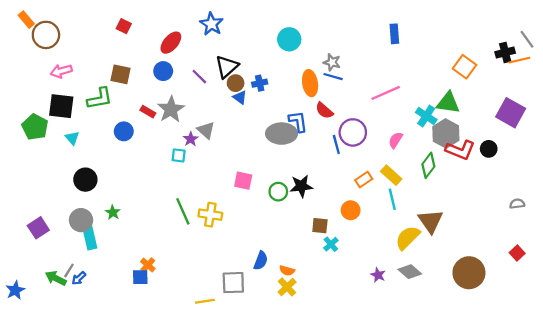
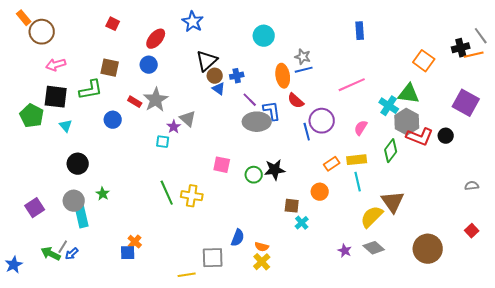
purple line: (199, 77) -> (250, 100), moved
blue line: (333, 77) -> (304, 70), turned -30
yellow rectangle: (391, 175) -> (357, 160), turned -48

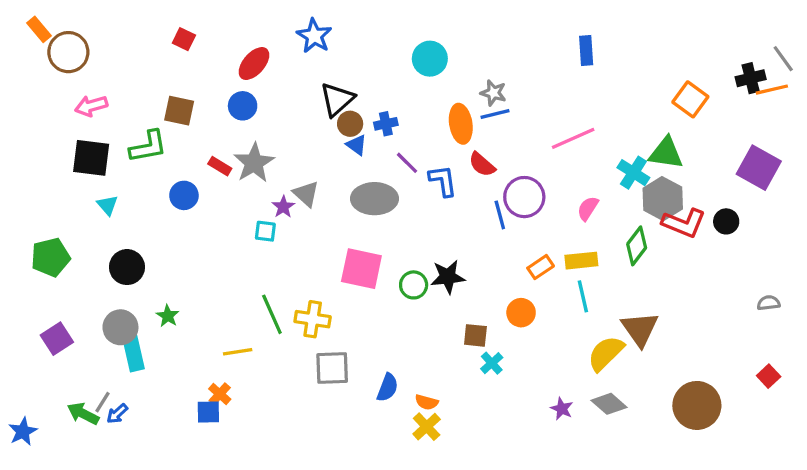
green pentagon: (32, 116) -> (50, 257), moved, turned 30
gray ellipse: (257, 122) -> (374, 199), moved
pink square: (222, 165) -> (361, 269), size x1.5
gray square: (213, 258) -> (332, 368), moved
yellow line: (187, 275) -> (238, 352), moved

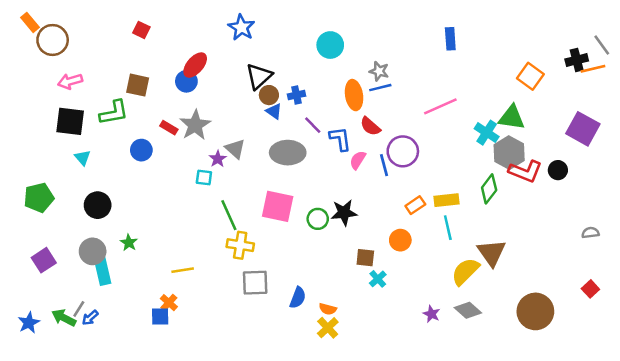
red ellipse: (254, 64) -> (195, 65), moved
pink semicircle: (588, 208) -> (358, 160), moved
green line: (272, 314) -> (229, 215), moved
blue star: (23, 432) -> (29, 323), moved

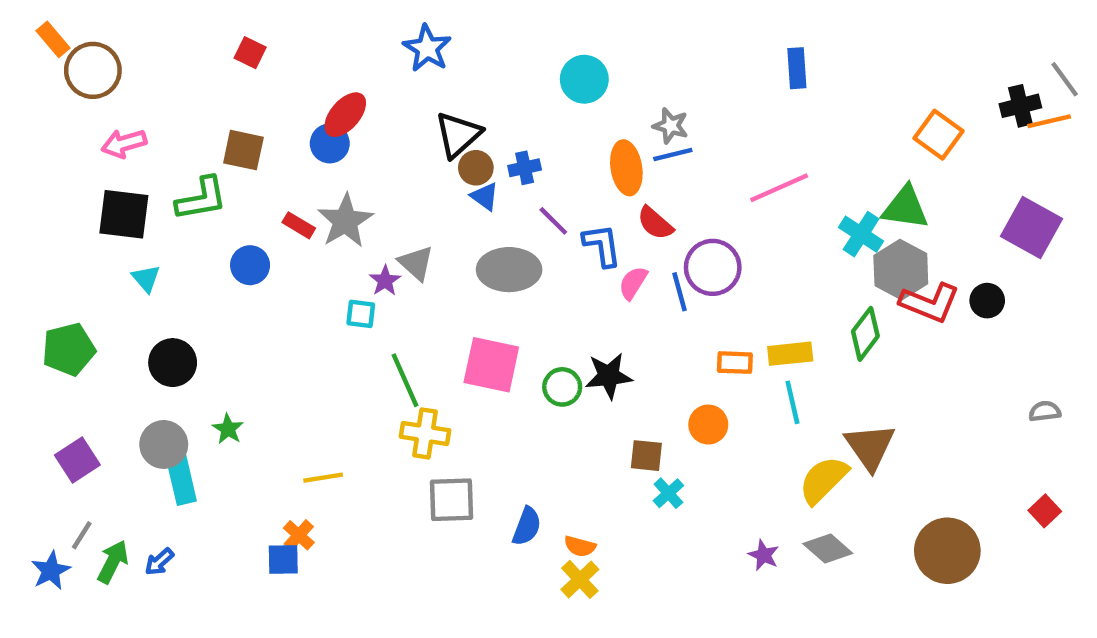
orange rectangle: (415, 205) -> (735, 363), turned 36
gray line: (79, 309) -> (82, 535), moved
green arrow: (64, 318) -> (113, 562), turned 90

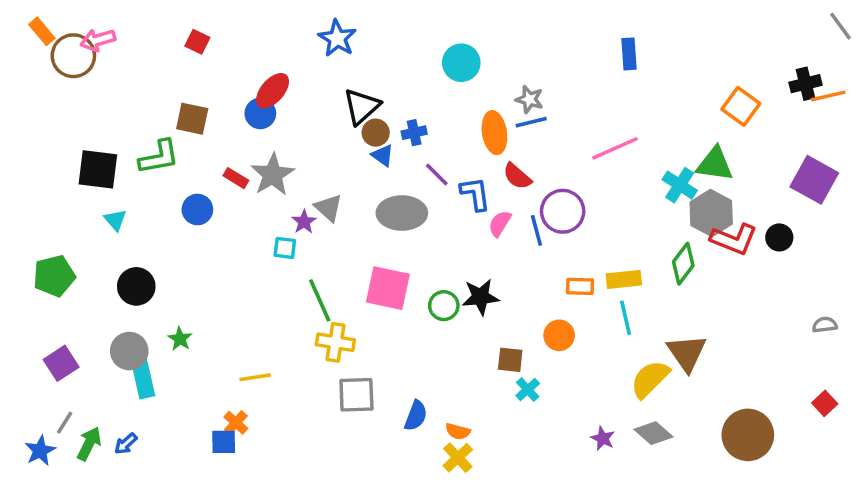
gray line: (1065, 79) -> (840, 26), moved
pink arrow: (124, 143) -> (98, 40), moved

